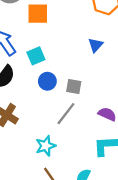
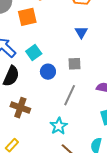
gray square: (74, 87) -> (75, 64), moved

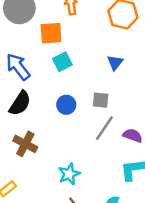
cyan square: (34, 53) -> (62, 62), moved
gray line: (70, 95) -> (104, 128), moved

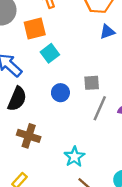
blue triangle: (115, 63) -> (107, 32), moved, turned 42

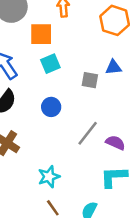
blue triangle: (107, 32) -> (113, 67), moved
gray square: (92, 83) -> (90, 80), moved

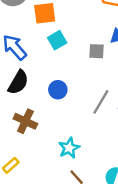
blue circle: (51, 107) -> (58, 90), moved

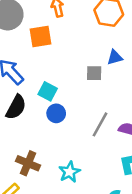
cyan square: (57, 40) -> (48, 91), moved, turned -30
brown cross: (25, 121) -> (28, 163), moved

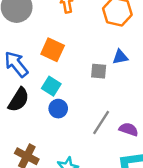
orange square: (40, 37) -> (53, 50), moved, turned 30

